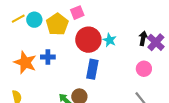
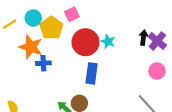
cyan circle: (34, 20) -> (33, 18), moved
orange star: (25, 62) -> (31, 47), moved
pink circle: (144, 69) -> (157, 71), moved

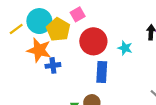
cyan circle: (33, 18) -> (39, 21), size x1.5
cyan star: (108, 41) -> (125, 48), moved

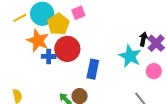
red circle: (93, 41) -> (67, 49), moved
cyan star: (125, 48) -> (130, 56), moved, size x1.6

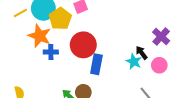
black arrow: (143, 39) -> (142, 53), moved, turned -48
red circle: (67, 49) -> (83, 45), moved
cyan star: (130, 56) -> (134, 62), moved, size x0.7

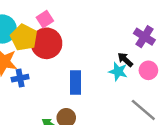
red circle: (83, 45) -> (47, 43), moved

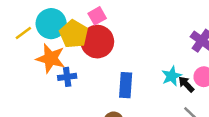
black arrow: (125, 60) -> (186, 84), moved
cyan star: (118, 71) -> (172, 76), turned 30

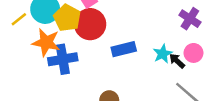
blue cross: (67, 77) -> (63, 59), size x1.6
blue rectangle: (126, 85) -> (124, 49), moved, turned 75

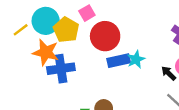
red circle: (90, 24) -> (105, 36), moved
cyan star: (163, 54) -> (136, 59), moved

